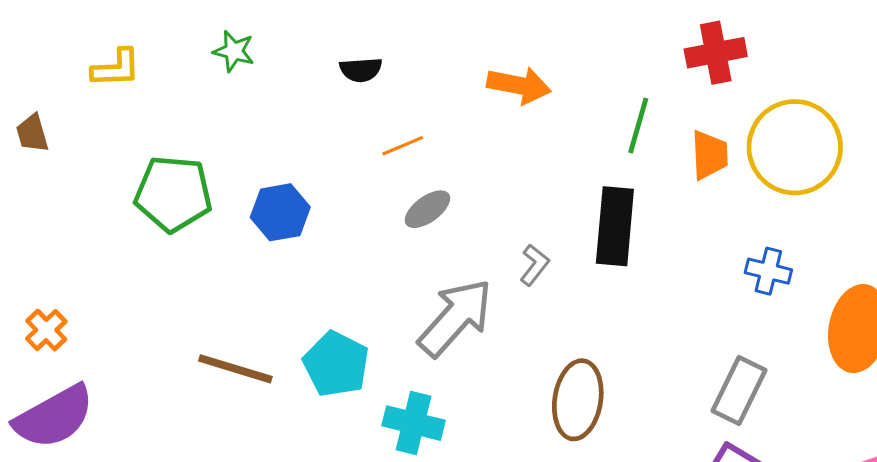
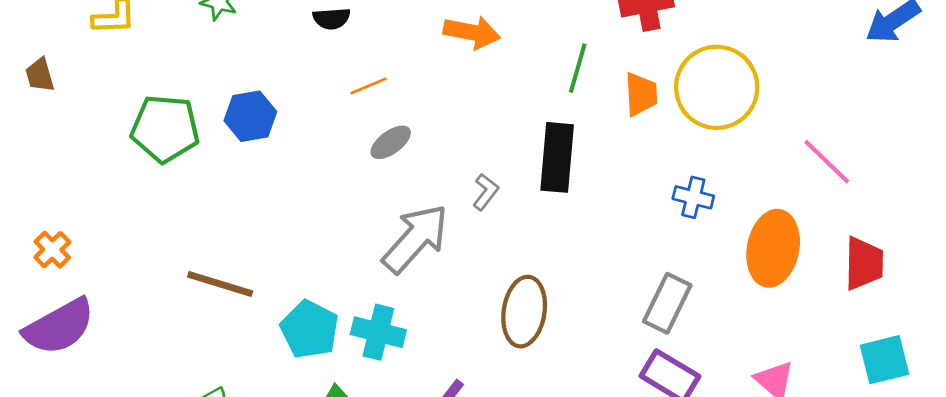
blue hexagon: (280, 212) -> (250, 116), moved
cyan pentagon: (336, 364) -> (310, 329), moved

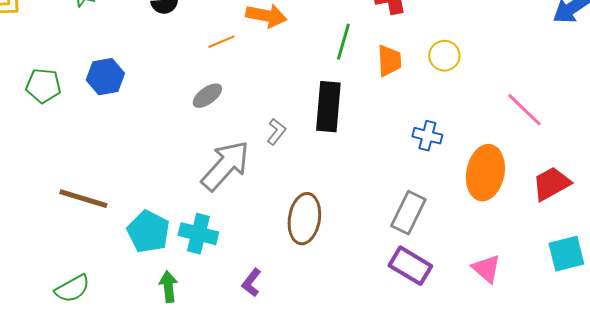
orange line: (369, 86) -> (221, 42), moved
yellow circle: (717, 87) -> (444, 56), size x0.5
green pentagon: (165, 129) -> (43, 86), size x0.7
red trapezoid: (864, 263) -> (551, 184), turned -120

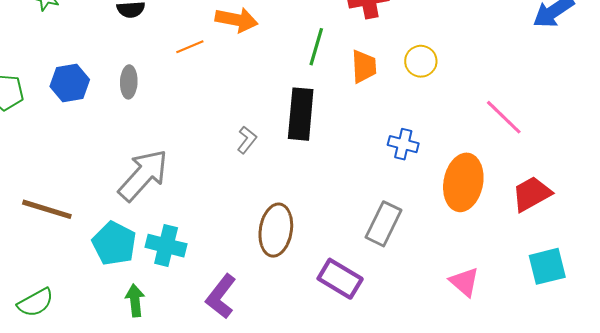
gray ellipse: (207, 96) -> (129, 82), moved, turned -52
gray arrow: (225, 166) -> (143, 175), moved
purple rectangle: (410, 266) -> (340, 279), moved
purple L-shape: (251, 283) -> (221, 296), size x1.5

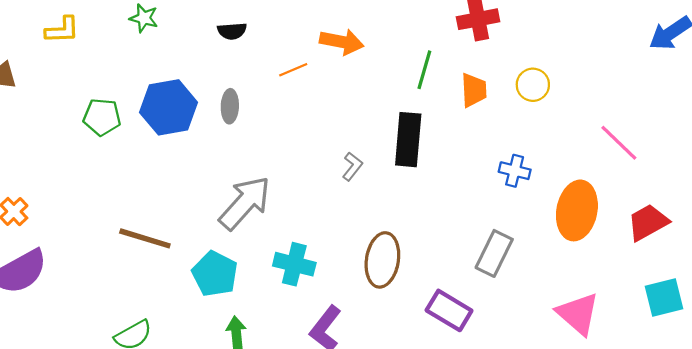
blue hexagon: (70, 83) -> (169, 107), size x1.4
cyan cross: (166, 246) -> (294, 264), moved
pink triangle: (464, 282) -> (578, 314), size x1.4

